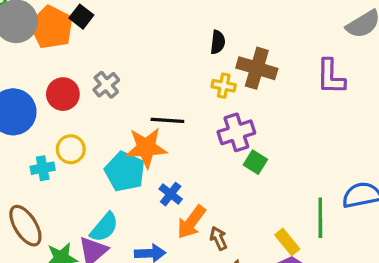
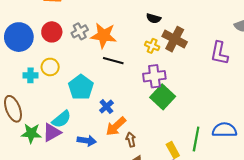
black semicircle: (218, 42) -> (154, 18), turned 88
orange star: (146, 148) -> (104, 35), moved
green square: (255, 162) -> (163, 97), size x1.6

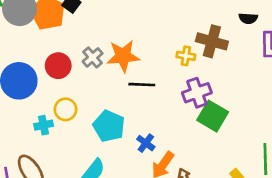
black semicircle: (154, 18) -> (248, 18), moved

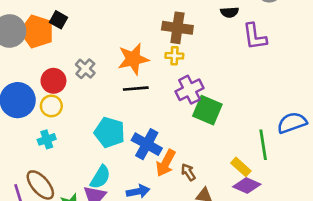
brown cross: (212, 41) -> (177, 28), moved
orange star: (123, 56) -> (133, 59), moved
yellow circle: (66, 109) -> (51, 106), moved
blue cross: (146, 143) -> (147, 144), size x1.6

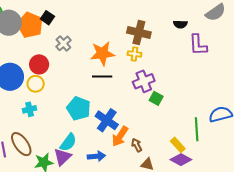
gray cross: (85, 69) -> (63, 43), moved
green square: (207, 110) -> (156, 98), size x0.6

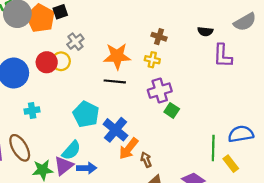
black square: (47, 18) -> (60, 12), turned 32
brown cross: (139, 33) -> (159, 37), size x0.6
yellow circle: (36, 84) -> (61, 61), moved
yellow rectangle: (178, 145) -> (231, 164), moved
blue arrow: (96, 156) -> (87, 168), moved

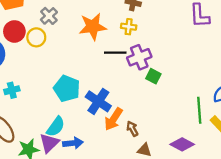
red circle: (47, 62) -> (14, 31), moved
black line: (115, 81) -> (115, 53), moved

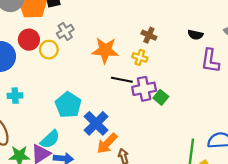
green square: (153, 76) -> (161, 97), moved

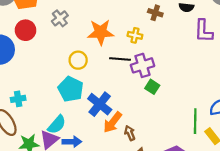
brown cross: (149, 35) -> (155, 13), moved
yellow circle: (49, 50) -> (78, 60), moved
cyan cross: (15, 96) -> (18, 99), moved
green square: (161, 97) -> (152, 87), moved

